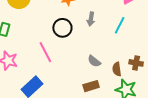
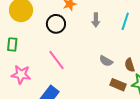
black circle: (62, 28) -> (56, 24), moved
brown rectangle: (91, 86) -> (118, 85), moved, turned 49

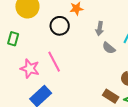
gray semicircle: (106, 61) -> (109, 48), moved
pink star: (21, 75) -> (30, 69), moved

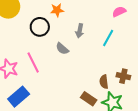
gray semicircle: (109, 48) -> (62, 49), moved

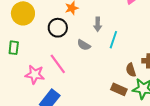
cyan line: (108, 38) -> (113, 40), moved

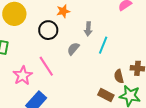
gray semicircle: (84, 45) -> (73, 49), turned 96
pink star: (35, 75) -> (23, 76), turned 30

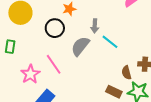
cyan line: (103, 45) -> (110, 42), turned -72
gray semicircle: (73, 49) -> (80, 46), size x1.5

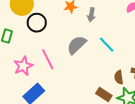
gray arrow: (95, 26) -> (91, 15), moved
black circle: (55, 28) -> (37, 23), moved

